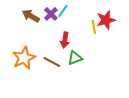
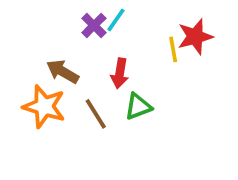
brown arrow: (31, 16) -> (63, 72), moved
orange star: (24, 58) -> (44, 107), turned -30
brown line: (52, 62) -> (96, 114), turned 30

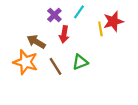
cyan line: (116, 20) -> (79, 12), moved
red arrow: (120, 73) -> (64, 34), moved

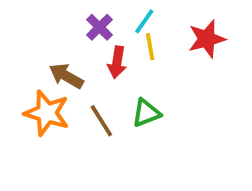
yellow line: (100, 29) -> (150, 47), moved

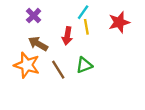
purple cross: (99, 27) -> (34, 16), moved

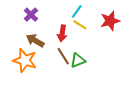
yellow line: (86, 27) -> (80, 25), turned -48
brown line: (58, 70) -> (63, 56), moved

